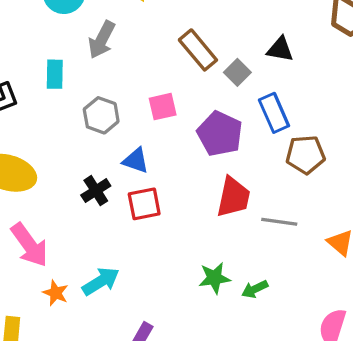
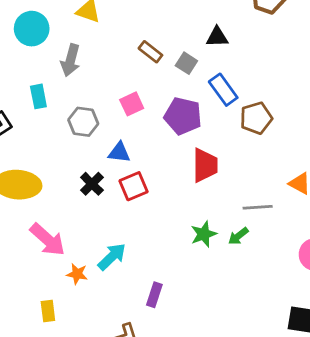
brown rectangle: (198, 50) -> (150, 52), size x0.7
gray line: (279, 222) -> (258, 207), moved

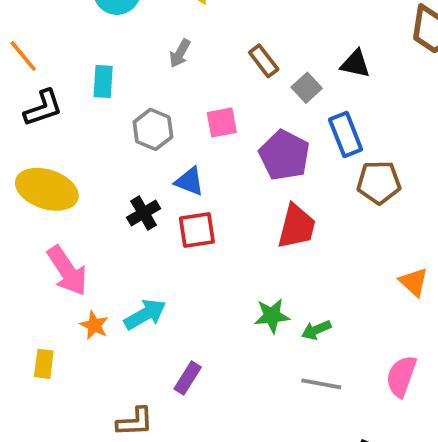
gray arrow: (70, 60) -> (180, 53), moved, size x0.7
gray line: (258, 207) -> (321, 384), moved

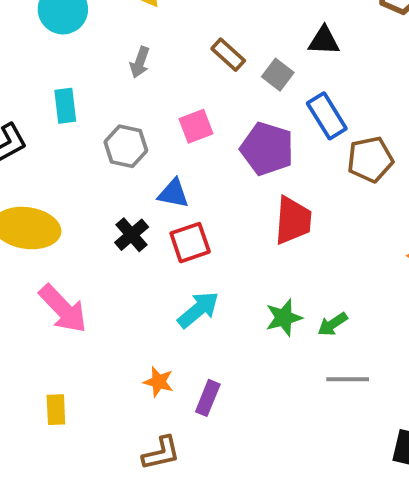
cyan arrow: (145, 314) -> (198, 310), moved
orange star: (94, 325) -> (158, 382), moved

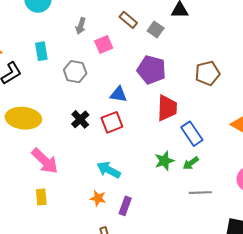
blue rectangle: (327, 116) -> (192, 134), moved
pink square: (196, 126) -> (104, 44), moved
blue triangle: (173, 193) -> (118, 94), moved
cyan arrow: (198, 310) -> (109, 170), moved, turned -110
yellow rectangle: (56, 410) -> (41, 197), moved

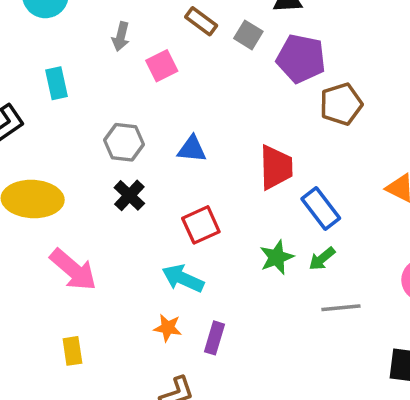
purple pentagon: (151, 70) -> (301, 59), moved
gray hexagon: (75, 72) -> (124, 142), moved
red square: (112, 122) -> (201, 225), moved
yellow rectangle: (41, 197) -> (72, 351), moved

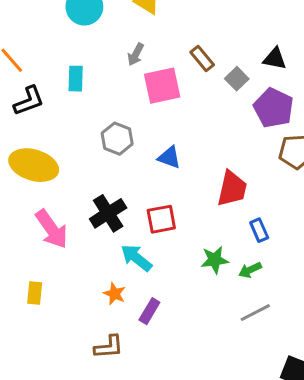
pink square: (162, 66) -> (162, 86), size x1.5
black cross: (129, 195) -> (108, 213), moved, size x1.4
blue rectangle: (321, 208) -> (259, 230), size x0.7
gray line: (341, 308) -> (255, 313), turned -36

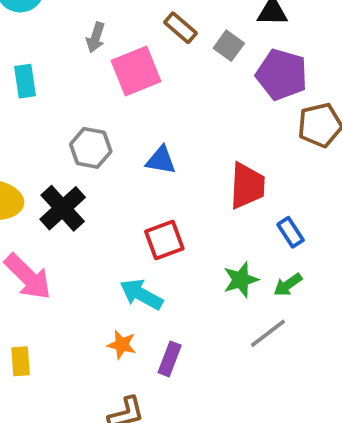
black cross: (108, 213) -> (63, 208), moved
gray line: (255, 313) -> (268, 333), moved

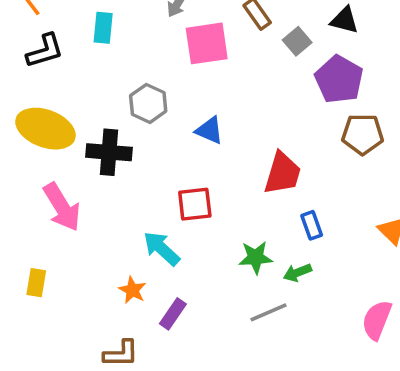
black cross: (63, 208) -> (109, 152), turned 33

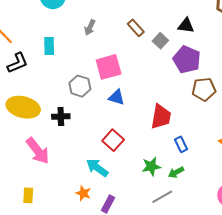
pink square: (207, 43) -> (109, 67), moved
black cross: (109, 152) -> (61, 116), size x0.7
red square: (195, 204) -> (113, 140), turned -35

